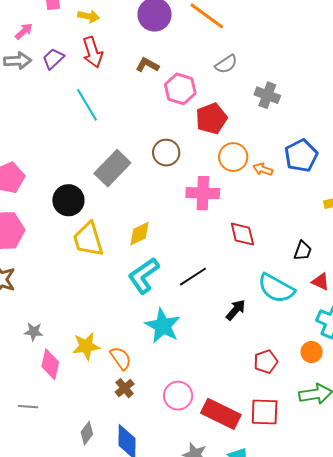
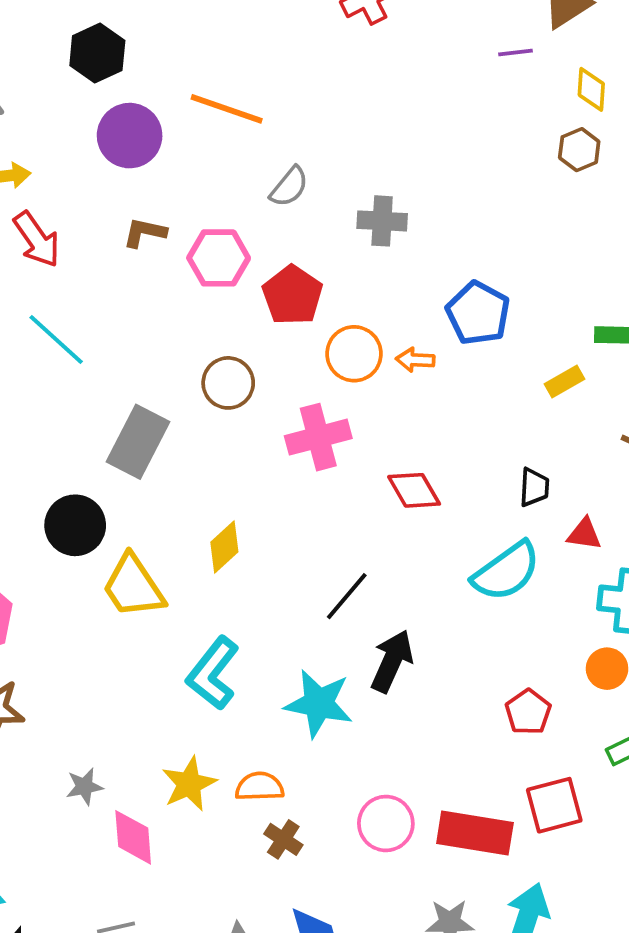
cyan L-shape: (144, 276) -> (213, 673), moved
cyan semicircle: (276, 288) -> (506, 571), turned -48
black arrow: (236, 310) -> (392, 661), moved, size x1.4
orange semicircle: (121, 358) -> (260, 787), turned -40

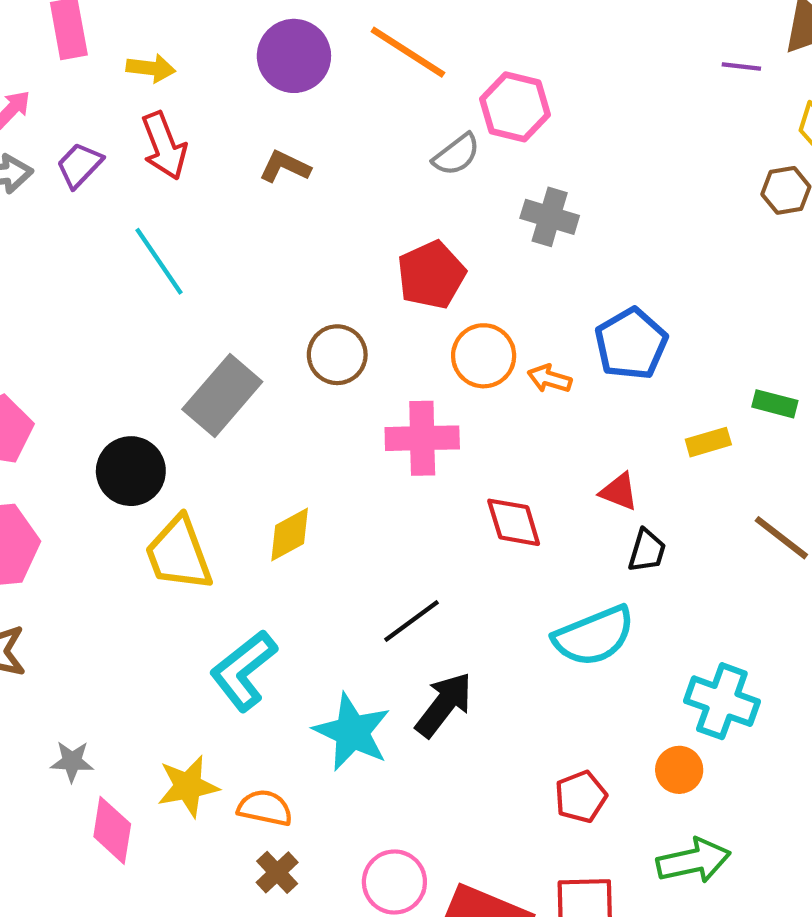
pink hexagon: (219, 258) -> (515, 107), moved
red triangle: (584, 534) -> (619, 492), moved

